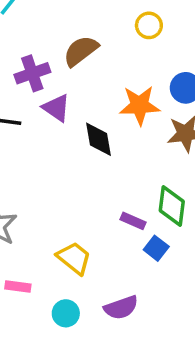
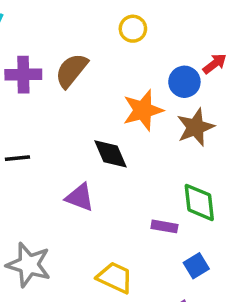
purple cross: (32, 73) -> (23, 75), moved, turned 32
purple triangle: (56, 108) -> (80, 197), moved
blue square: (156, 248) -> (196, 266), moved, turned 35

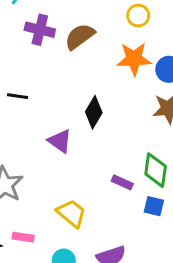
orange star: (143, 110) -> (134, 59), moved
black diamond: (110, 154) -> (94, 112), turned 40
blue square: (196, 266) -> (154, 206), moved, turned 30

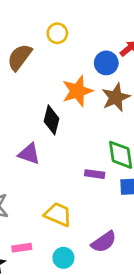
yellow circle: (138, 16) -> (57, 33), moved
orange star: (134, 59) -> (77, 91), moved

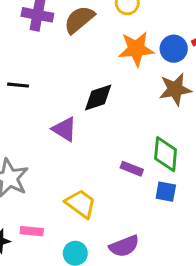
orange star: (77, 91) -> (136, 49), moved
black diamond: (52, 120) -> (98, 97), turned 44

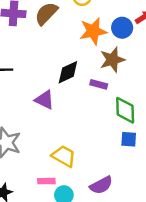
brown star: (175, 89) -> (112, 60), moved
purple rectangle: (132, 169) -> (99, 84), moved
pink rectangle: (32, 231) -> (46, 181), moved

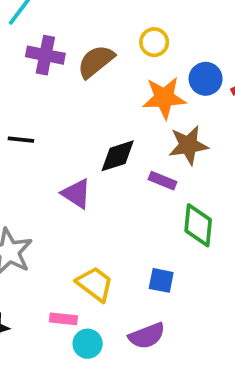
blue circle: (122, 28) -> (206, 79), moved
blue square: (129, 139) -> (161, 280), moved

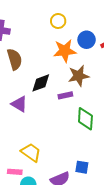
brown semicircle: (96, 61) -> (15, 59), moved, turned 115
purple rectangle: (163, 181) -> (65, 95), turned -32
blue square: (161, 280) -> (82, 167), moved

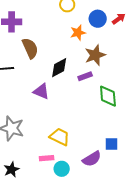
orange star: (65, 51) -> (78, 33), size x0.7

